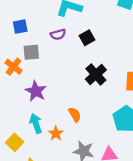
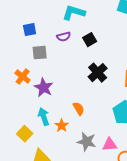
orange cross: (14, 67) -> (23, 77), moved

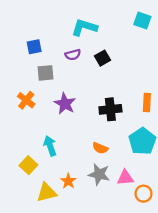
black cross: (98, 73) -> (110, 109), moved, turned 36
purple star: (44, 88) -> (65, 104), moved
orange semicircle: (79, 109) -> (100, 148), moved, turned 144
orange star: (62, 126) -> (68, 181), moved

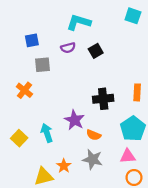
purple star: (65, 104) -> (74, 120), moved
yellow square: (28, 165) -> (19, 138), moved
pink triangle: (125, 178) -> (128, 156), moved

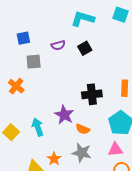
cyan L-shape: (79, 22) -> (83, 19), moved

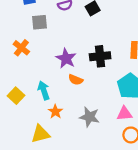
purple star: (64, 115) -> (66, 58), moved
orange semicircle: (83, 129) -> (76, 80), moved
orange star: (54, 159) -> (55, 112), moved

